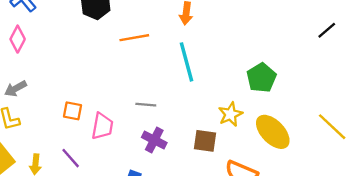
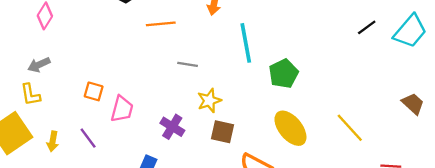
black line: (327, 30) -> (367, 27), moved
cyan line: (186, 62) -> (246, 43), moved
gray line: (146, 105) -> (188, 64), moved
yellow star: (230, 114) -> (209, 101), moved

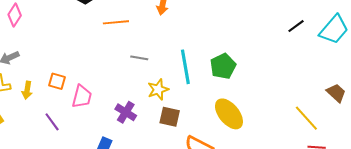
cyan line: (246, 43) -> (185, 67), moved
yellow line: (350, 128) -> (306, 118), moved
yellow arrow: (53, 141) -> (27, 90), moved

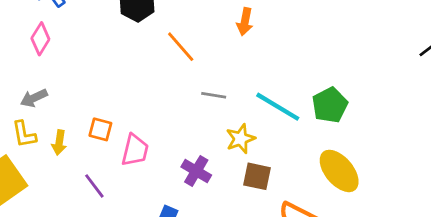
orange line: (116, 22) -> (181, 47), turned 55
cyan line: (185, 67) -> (278, 107), turned -48

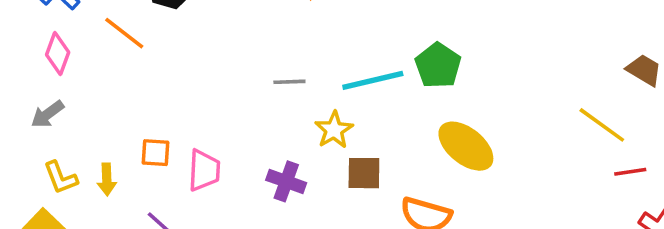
orange line: (181, 47) -> (124, 33), moved
gray arrow: (34, 98) -> (47, 114), moved
cyan line: (278, 107) -> (373, 80), turned -33

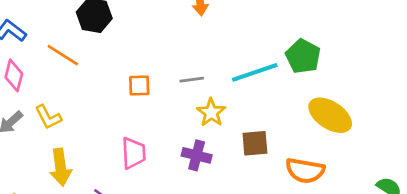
yellow star: (334, 130) -> (211, 112), moved
orange square: (155, 153) -> (139, 85), moved
yellow L-shape: (61, 178) -> (48, 117), moved
yellow arrow: (107, 179) -> (60, 167), size x1.5

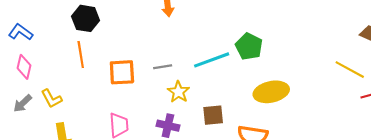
orange line: (63, 55) -> (81, 54), moved, turned 50
orange square: (139, 85) -> (122, 72), size x1.5
yellow ellipse: (330, 115) -> (271, 92), turned -44

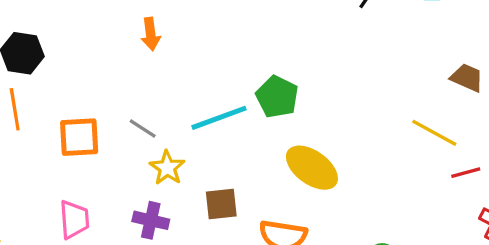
gray line: (163, 67) -> (143, 129), turned 42
yellow ellipse: (271, 92) -> (312, 168), turned 48

